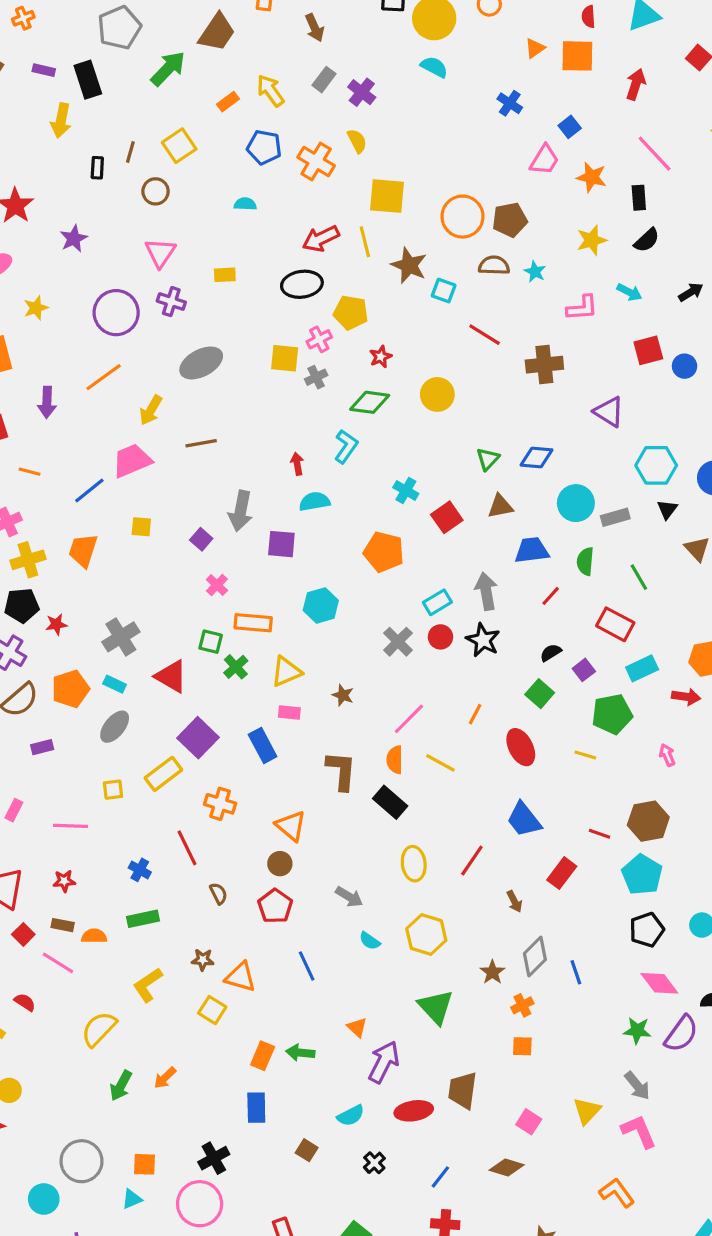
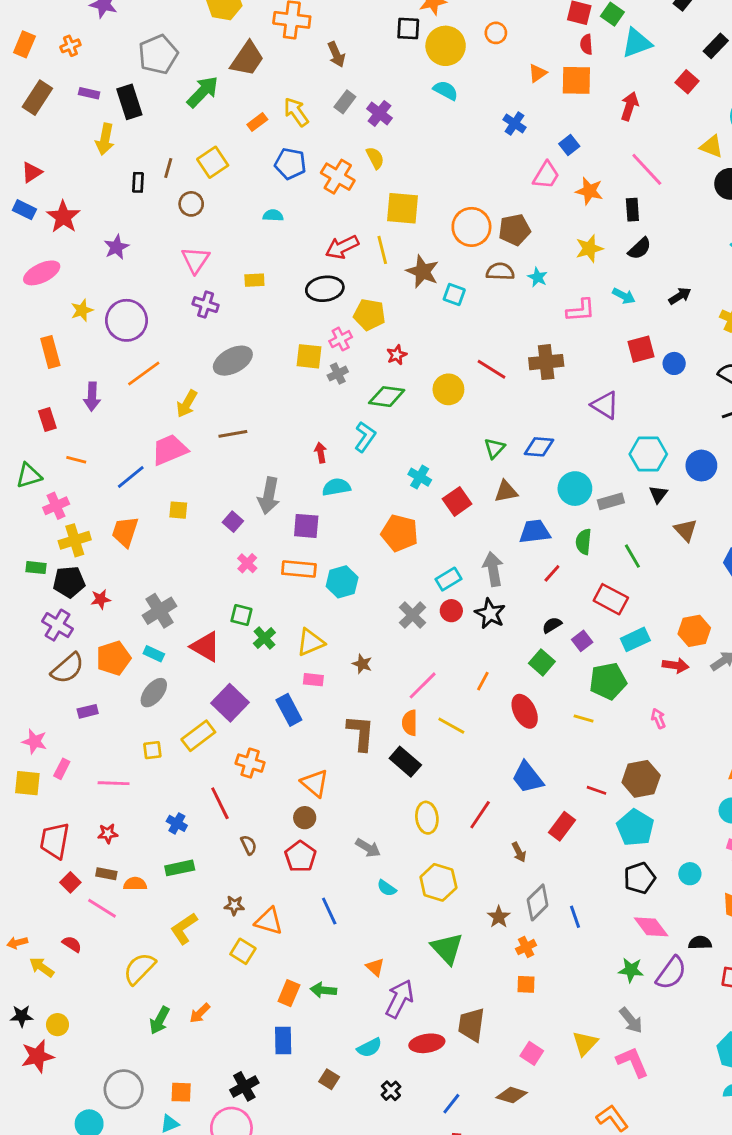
purple circle: (116, 313) -> (126, 320), moved
red line: (485, 335) -> (492, 369), moved
orange rectangle: (253, 623) -> (299, 569), moved

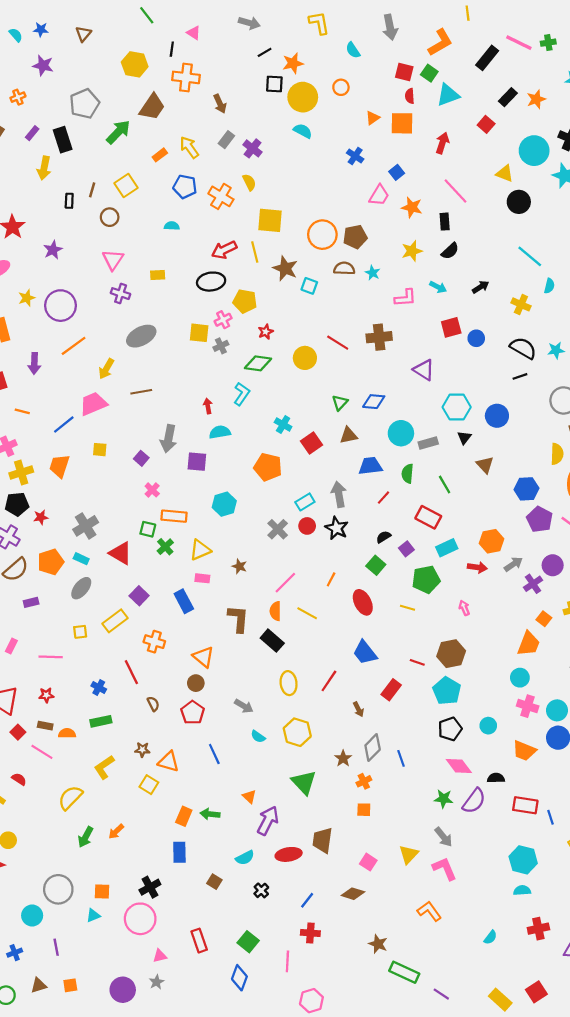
purple rectangle: (89, 93) -> (32, 133), turned -64
orange rectangle: (299, 569) -> (174, 516), moved
purple square: (230, 703) -> (139, 596), size x0.7

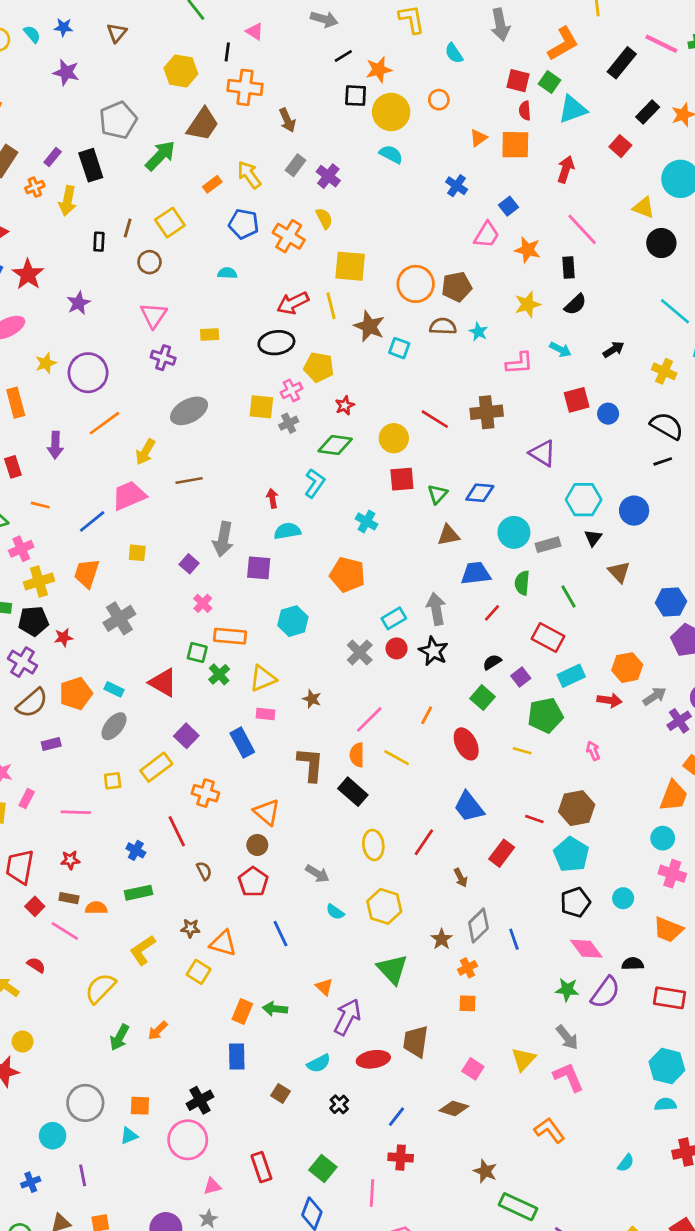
orange cross: (18, 97) -> (35, 187), moved
red square: (311, 443) -> (402, 479), moved, turned 30
gray cross: (86, 526) -> (119, 618), moved

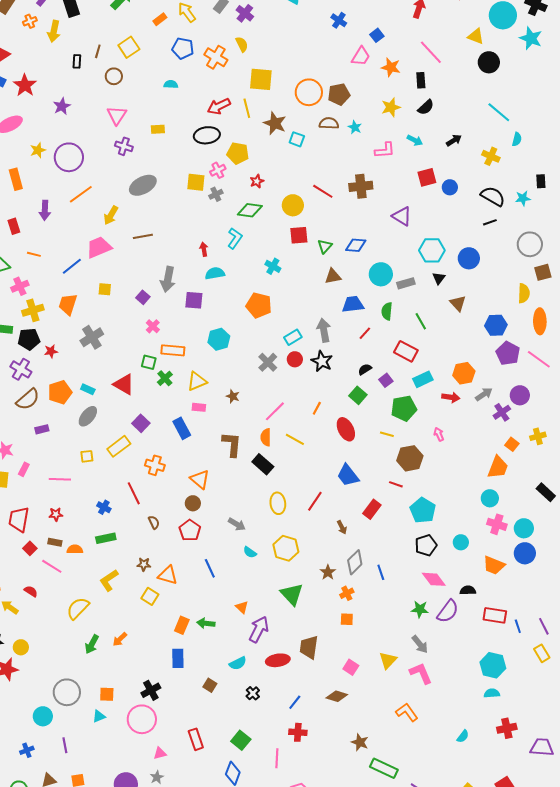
brown hexagon: (577, 808) -> (410, 458), moved

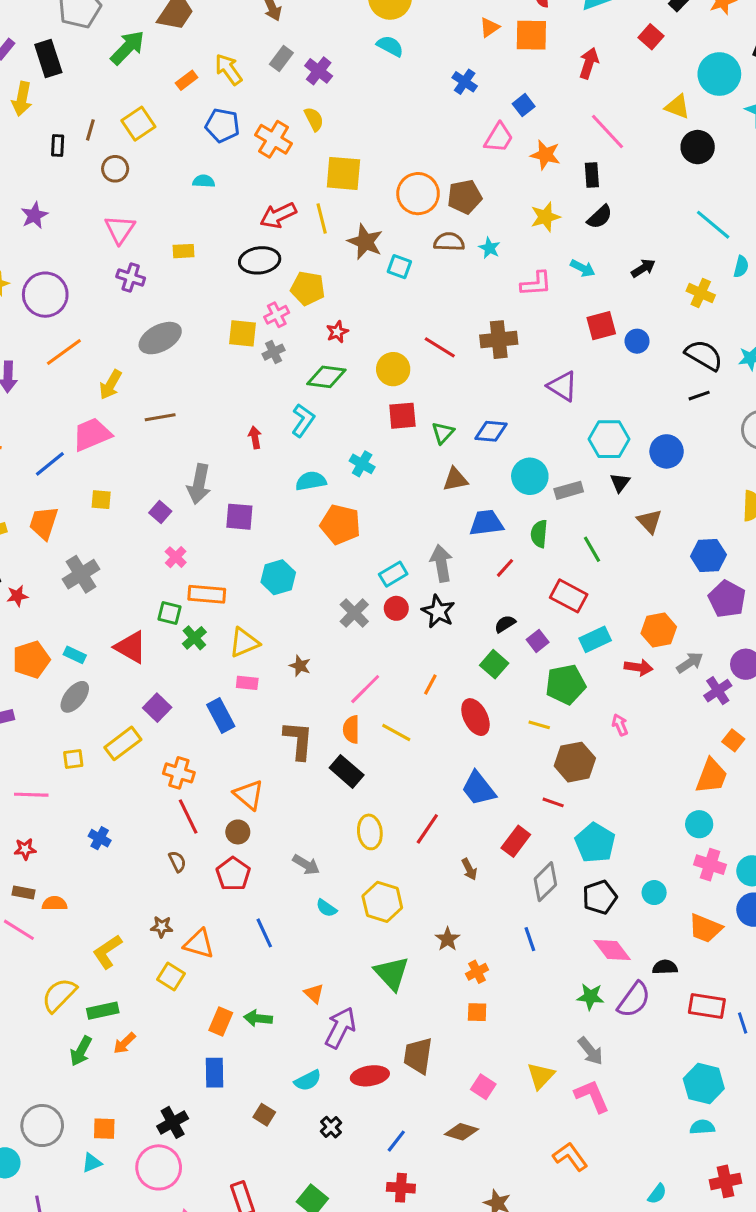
cyan semicircle: (215, 273) -> (311, 481), moved
red line: (134, 493) -> (188, 816), moved
green rectangle: (106, 538) -> (103, 1011), moved
gray diamond: (355, 562) -> (545, 882), moved

